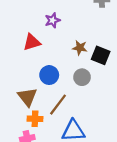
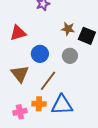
red triangle: (32, 42) -> (18, 33), moved
orange cross: (35, 119) -> (39, 104), moved

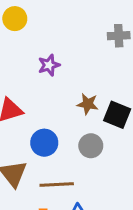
brown line: (48, 81) -> (57, 185), turned 50

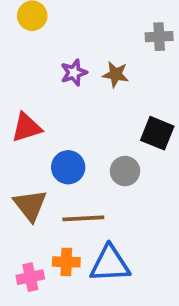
brown star: (88, 104) -> (116, 74), moved

